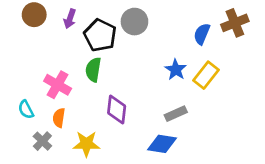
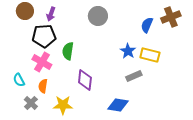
black pentagon: (100, 35) -> (44, 36), moved, turned -30
yellow rectangle: (206, 75) -> (150, 55), turned 66
gray rectangle: (176, 114) -> (134, 76), moved

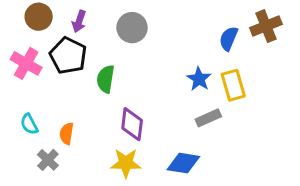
gray circle: (98, 16) -> (132, 28), moved
black pentagon: (44, 36) -> (68, 56), turned 30
yellow rectangle: (150, 55) -> (233, 85), turned 60
pink cross: (42, 62) -> (26, 63), moved
yellow star: (63, 105) -> (126, 163), moved

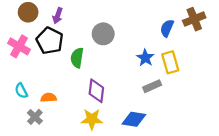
gray circle: (132, 28) -> (103, 34), moved
orange semicircle: (67, 133) -> (49, 98), turned 77

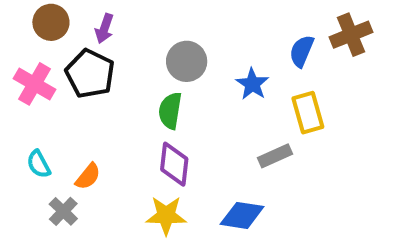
green semicircle: (77, 58) -> (170, 111), moved
blue star: (145, 58) -> (252, 84), moved
orange semicircle: (49, 98) -> (88, 176), turned 133

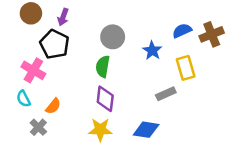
brown cross: (351, 35) -> (212, 34), moved
blue semicircle: (302, 51) -> (182, 31), turned 42
pink cross: (35, 84) -> (33, 70), moved

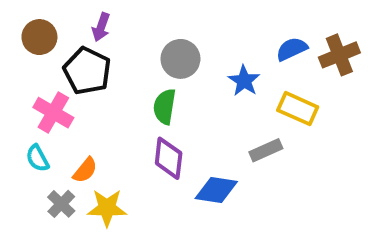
brown circle: (31, 13) -> (39, 37), moved
yellow rectangle: (186, 68) -> (298, 109), turned -50
yellow star: (100, 130) -> (107, 208), moved
blue diamond: (146, 130) -> (216, 190), moved

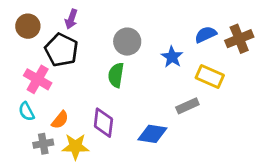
purple diamond: (169, 158) -> (103, 123), moved
gray cross: (61, 204) -> (43, 144), turned 36

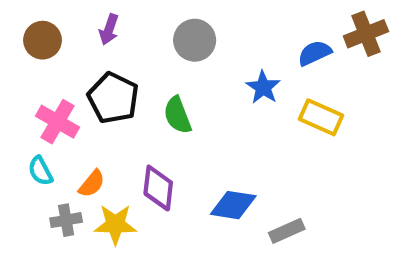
brown cross: (239, 39) -> (366, 34), moved
gray circle: (127, 42) -> (195, 40), moved
black pentagon: (61, 50) -> (113, 98), moved
green semicircle: (116, 75) -> (177, 115), turned -30
gray rectangle: (187, 106) -> (287, 231), moved

